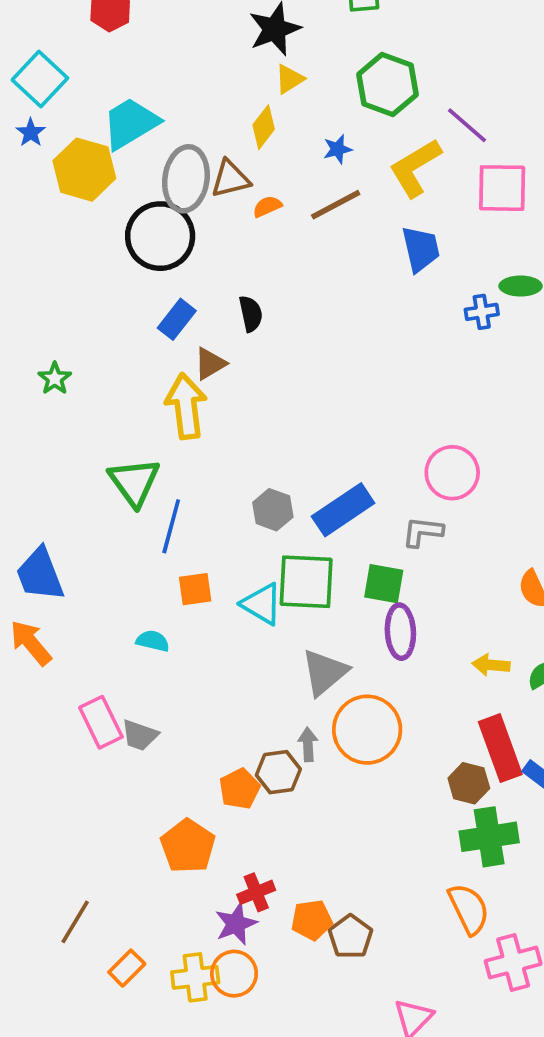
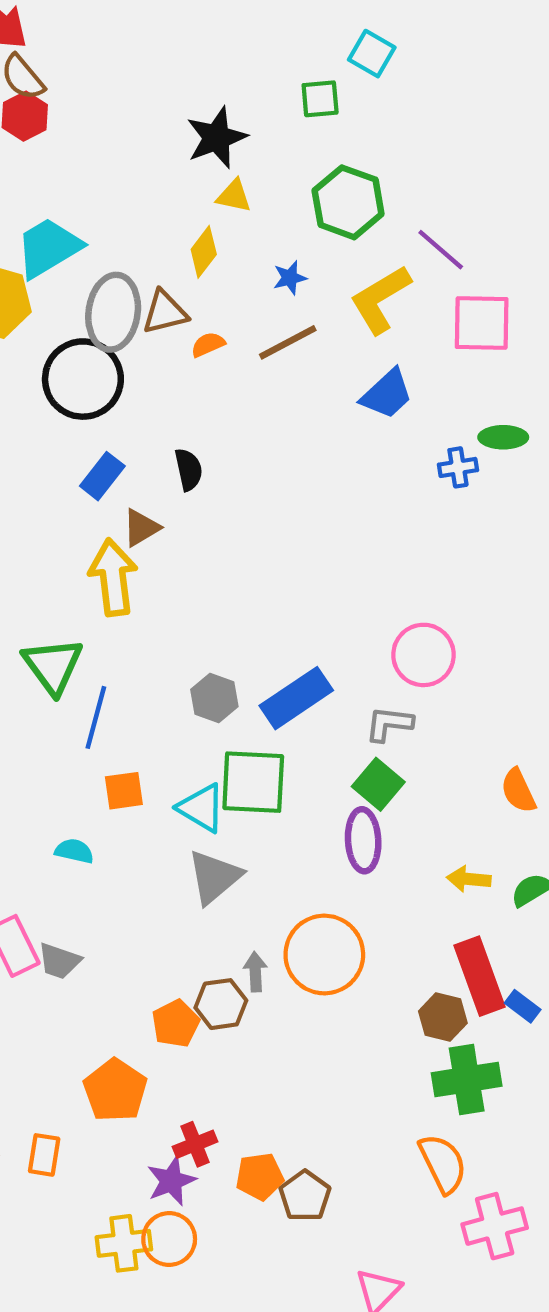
yellow triangle: (289, 79) -> (234, 196), turned 44
blue trapezoid: (421, 249) -> (387, 394), turned 60
green square: (384, 584) -> (378, 784), moved, turned 30
gray triangle: (325, 672) -> (214, 877), moved
orange rectangle: (127, 968) -> (44, 1155), moved, turned -36

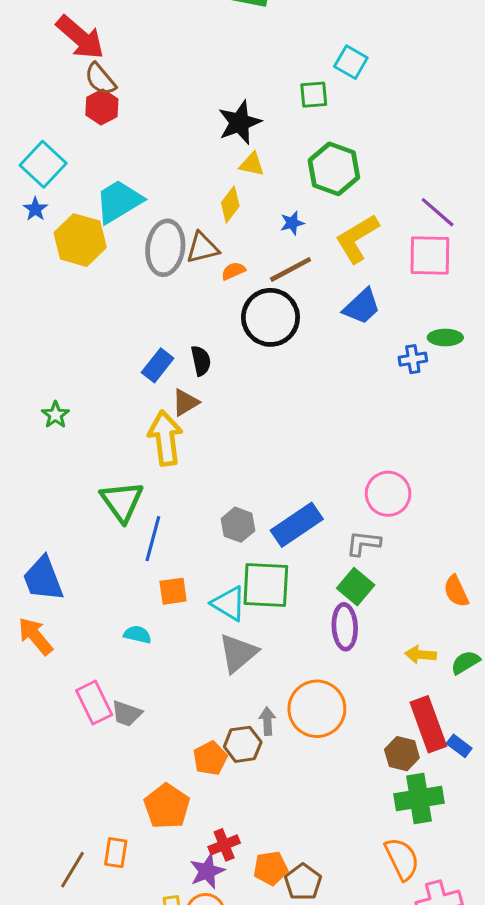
purple line: (441, 250) -> (438, 212), moved
black circle: (83, 379) -> (270, 317), moved
black semicircle: (189, 470) -> (201, 361), moved

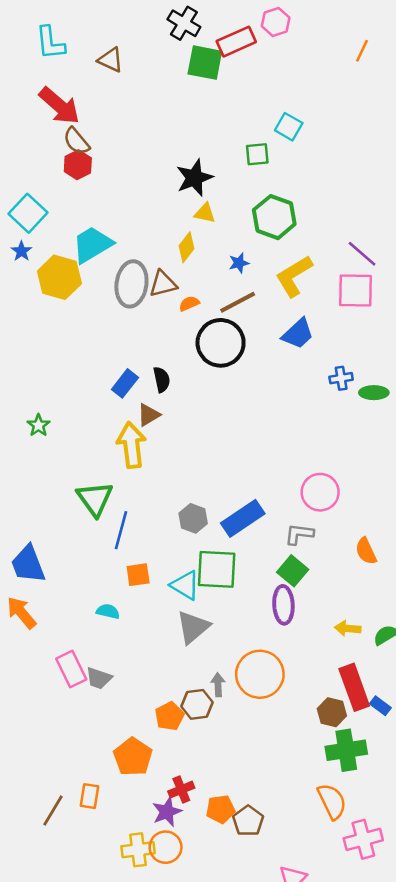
green ellipse: (445, 337) -> (374, 393), moved
orange semicircle: (456, 591) -> (366, 551), moved

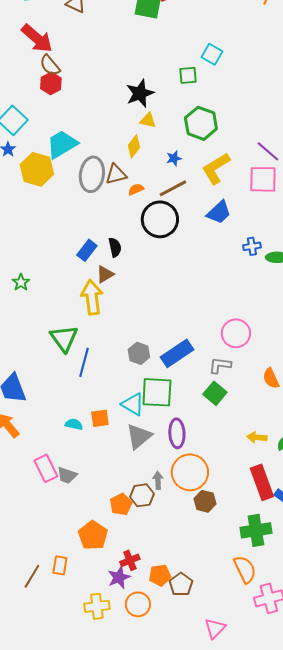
orange square: (138, 575) -> (100, 418), moved
purple ellipse: (283, 605) -> (177, 433), moved
brown hexagon: (332, 712) -> (205, 501), moved
orange circle: (166, 847) -> (138, 604), moved

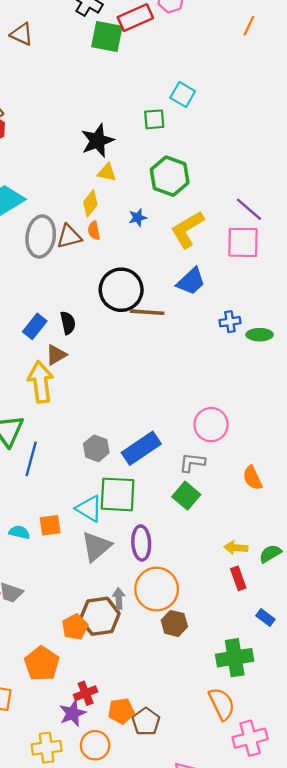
brown line: (173, 188) -> (147, 312), moved, turned 32
orange semicircle: (136, 189) -> (94, 231), moved, turned -77
red rectangle: (262, 482) -> (238, 578), moved, size x0.6
brown hexagon: (142, 495) -> (100, 616), size x1.4

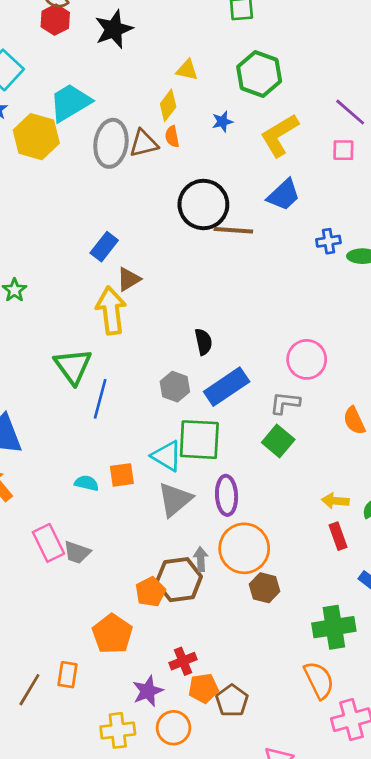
black star: (97, 141) -> (114, 29), moved
pink square: (243, 242) -> (343, 150), size x0.6
black semicircle: (68, 323) -> (203, 342), moved
red cross: (86, 693) -> (183, 661), moved

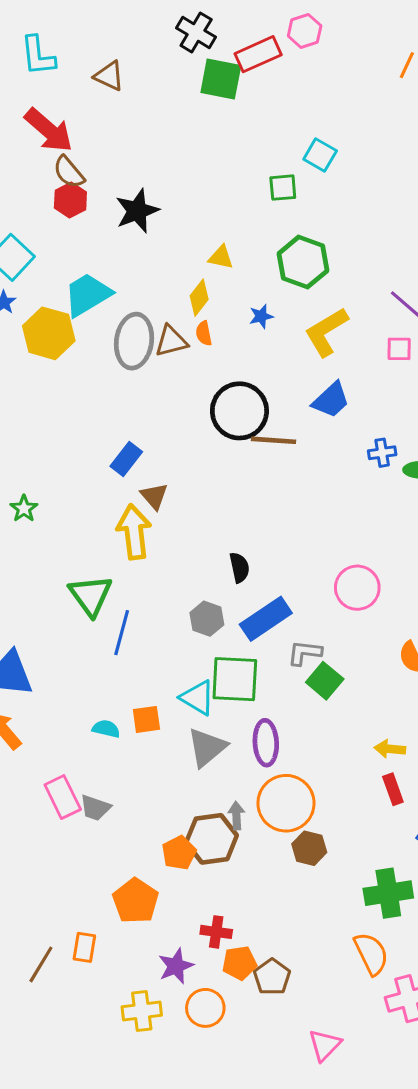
brown triangle: (129, 279) -> (154, 496), turned -40
gray L-shape: (285, 403) -> (305, 653), moved
red cross: (183, 661) -> (216, 932), turned 30

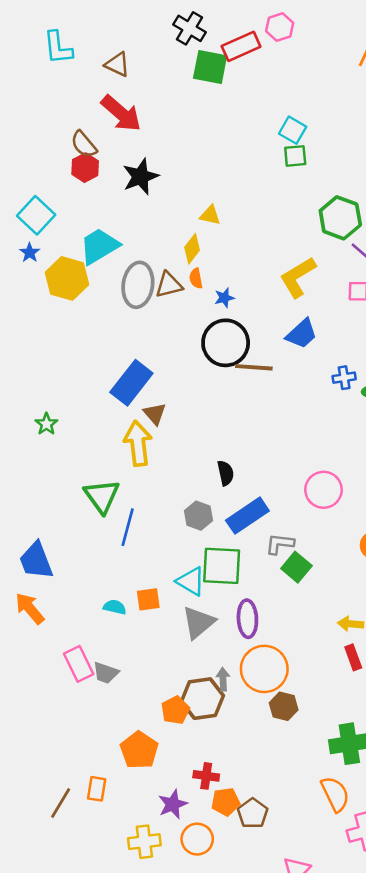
red arrow: (49, 130) -> (121, 113), moved
green square: (283, 188) -> (295, 156), moved
green hexagon: (303, 262) -> (340, 218), moved
blue star: (261, 316) -> (224, 298), moved
blue rectangle: (126, 459) -> (131, 383), size x1.6

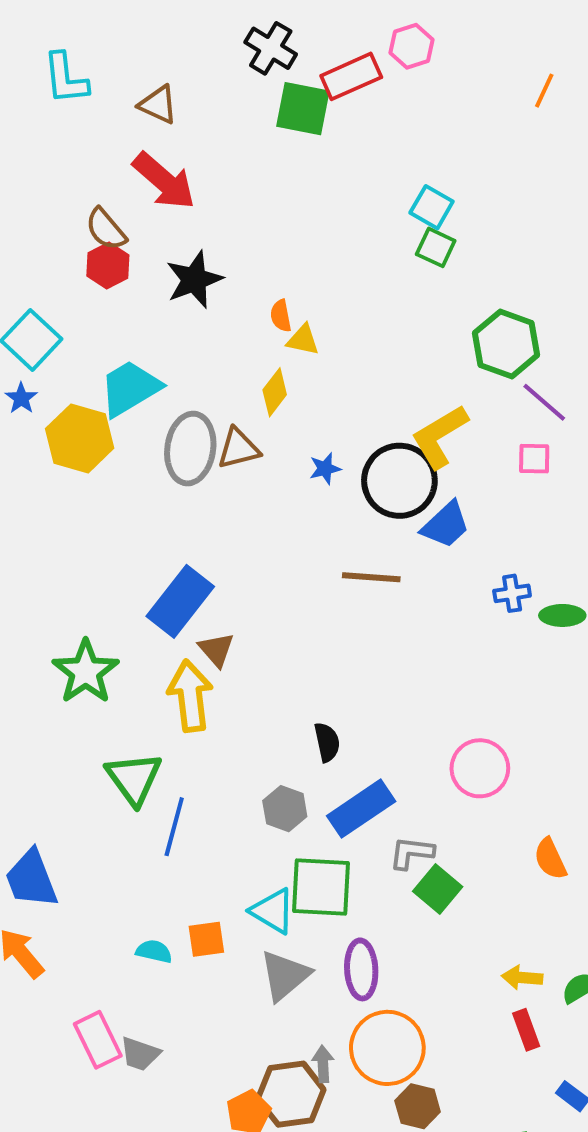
green square: (295, 156) -> (436, 247), turned 30
orange semicircle: (196, 278) -> (281, 316), moved
black circle: (226, 343) -> (399, 481), moved
green star: (46, 424) -> (86, 672), moved, size x1.8

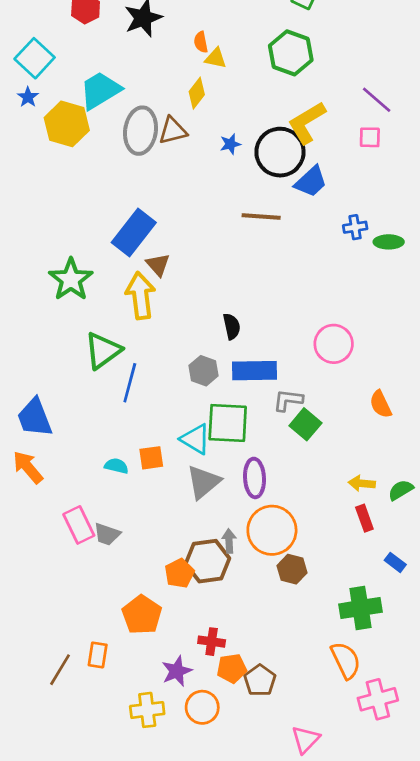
green hexagon: (506, 344) -> (291, 53), moved
green triangle: (134, 778) -> (103, 351), turned 30
blue rectangle: (361, 809) -> (254, 371), turned 33

